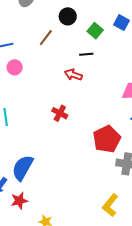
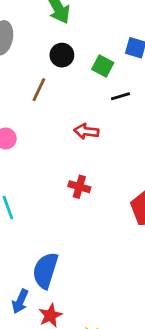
black line: (86, 54) -> (121, 96), moved

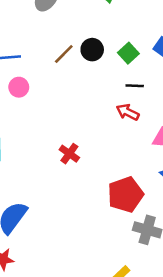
black circle: (62, 55) -> (92, 50), moved
red arrow: (86, 131) -> (128, 112), moved

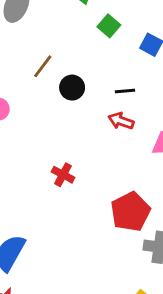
black circle: (92, 50) -> (72, 88), moved
green square: (128, 53) -> (109, 26), moved

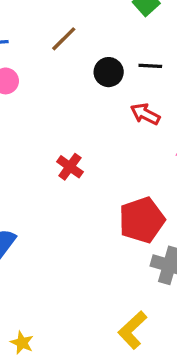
black circle: (72, 88) -> (109, 72), moved
black line: (125, 91) -> (150, 66), moved

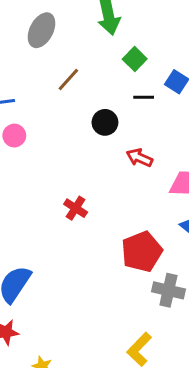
brown line: (64, 39) -> (68, 79), moved
black line: (150, 66) -> (144, 97), moved

